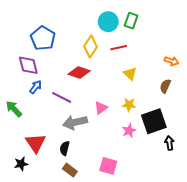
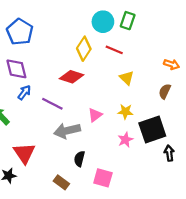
blue pentagon: (43, 38) -> (20, 32), moved
red line: (119, 48) -> (114, 50), turned 35
black semicircle: (65, 148) -> (79, 159), moved

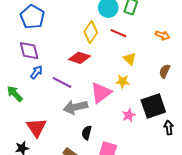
orange arrow: (171, 64) -> (163, 35), moved
yellow star: (125, 112) -> (123, 81), moved
pink triangle: (95, 115) -> (101, 93), size x1.6

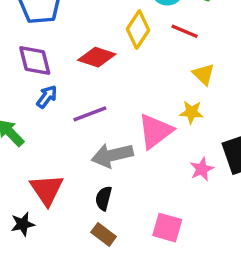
red diamond: (79, 58) -> (97, 57), moved
purple line: (62, 82) -> (90, 114), turned -48
black semicircle: (87, 133) -> (104, 198), moved

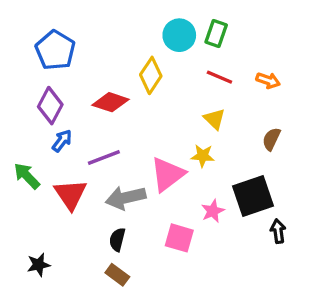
red line: (185, 31) -> (219, 77), moved
purple diamond: (35, 61) -> (50, 106), turned 42
red triangle: (47, 190) -> (70, 194), moved
pink square: (167, 228) -> (179, 238), moved

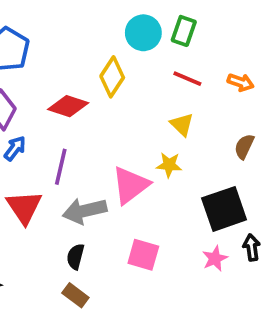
purple line: (104, 157) -> (61, 167), turned -56
pink star: (213, 211) -> (215, 258), moved

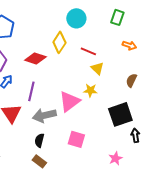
green rectangle: (184, 31) -> (117, 17), moved
red line: (187, 79) -> (88, 51), moved
pink star: (215, 258) -> (115, 158), moved

